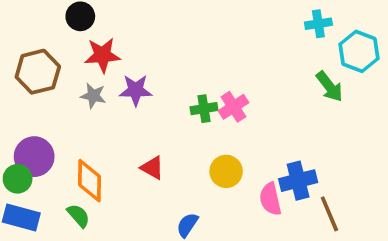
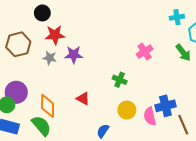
pink cross: (233, 107) -> (145, 52), moved
green cross: (204, 109) -> (120, 80), moved, turned 32
yellow circle: (226, 171) -> (127, 110), moved
green semicircle: (78, 216) -> (41, 126), size x1.5

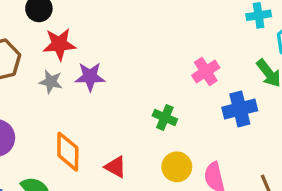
red triangle: (83, 99) -> (116, 167), moved
orange diamond: (48, 106) -> (68, 152), moved
blue cross: (165, 106) -> (240, 109), moved

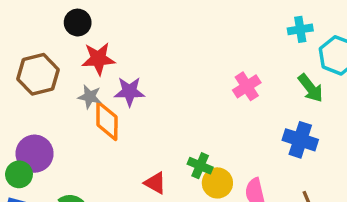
blue cross: (240, 109) -> (300, 140), moved, turned 32
green cross: (165, 117) -> (200, 166), moved
orange diamond: (68, 152) -> (107, 121), moved

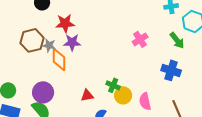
red star: (98, 59) -> (65, 23), moved
brown hexagon: (38, 74) -> (32, 40), moved
purple circle: (35, 154) -> (43, 92), moved
red triangle: (155, 183) -> (87, 95), turned -40

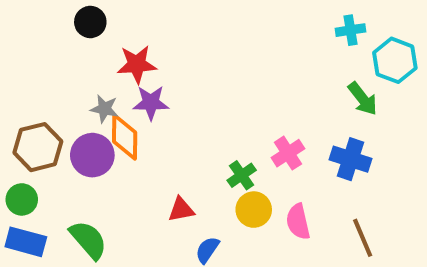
pink cross: (140, 39) -> (288, 153), moved
brown hexagon: (32, 40) -> (38, 147), moved
green cross: (113, 85) -> (242, 175), moved, turned 32
purple circle: (43, 92) -> (92, 155), moved

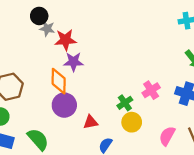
gray star: (104, 109) -> (47, 29), moved
purple circle: (92, 155) -> (64, 105), moved
pink semicircle: (298, 222) -> (167, 136), moved, turned 42

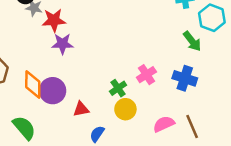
orange diamond: (59, 81) -> (33, 84), moved
pink semicircle: (167, 136) -> (164, 124), turned 36

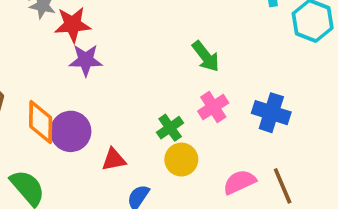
green arrow: (192, 41) -> (206, 56), moved

